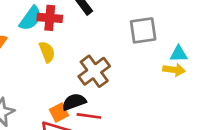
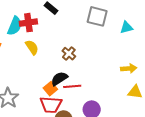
gray square: (143, 30) -> (97, 16), turned 35
yellow arrow: (174, 70) -> (129, 68), moved
brown cross: (94, 71) -> (69, 54), size x0.6

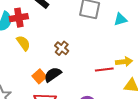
red line: (72, 86) -> (104, 70), moved
orange square: (50, 89) -> (39, 76), moved

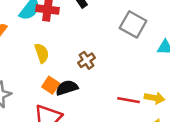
yellow semicircle: (23, 43) -> (42, 53), moved
orange square: (39, 76) -> (51, 85), turned -32

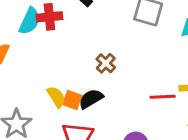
yellow semicircle: (42, 53) -> (56, 97), moved

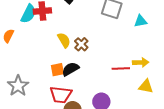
yellow semicircle: (56, 97) -> (64, 40), moved
orange square: (72, 100) -> (57, 70), turned -32

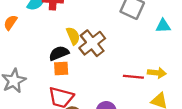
brown cross: (81, 44) -> (92, 43), size x1.6
black semicircle: (70, 69) -> (59, 53), moved

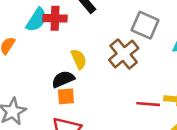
brown cross: (92, 43) -> (124, 54), moved

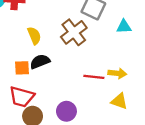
black semicircle: (63, 79) -> (40, 62), moved

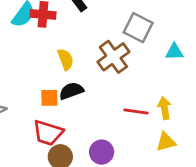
yellow arrow: (117, 73) -> (164, 108), turned -108
yellow triangle: (119, 101) -> (166, 142), turned -36

